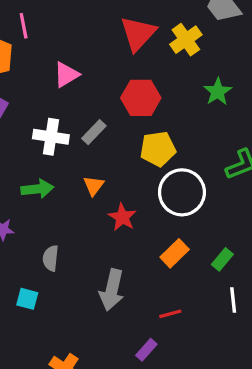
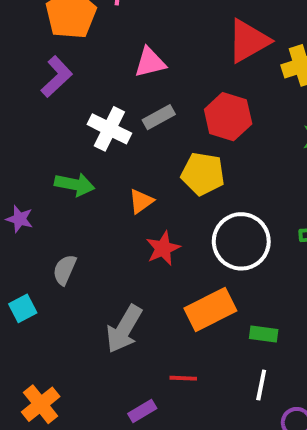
gray rectangle: (94, 132) -> (159, 117), moved
yellow pentagon: (158, 149) -> (203, 174), moved
orange rectangle: (175, 253) -> (210, 309), size x1.4
green rectangle: (222, 259) -> (264, 334), turned 40
cyan square: (27, 299) -> (23, 308), turned 30

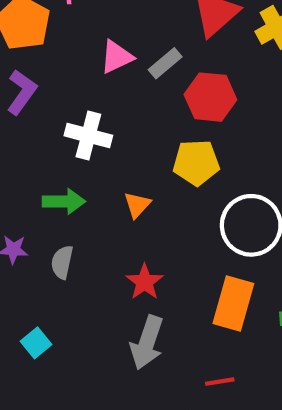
gray rectangle: (159, 117) -> (165, 63), moved
red star: (163, 248) -> (145, 282), moved
gray semicircle: (65, 270) -> (62, 262), moved
orange rectangle: (210, 309) -> (233, 304), turned -36

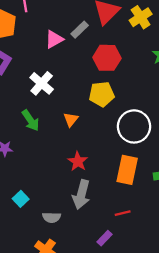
gray rectangle: (165, 63) -> (80, 30), moved
white cross: (88, 136) -> (42, 83), turned 30
green arrow: (64, 201) -> (31, 120), turned 60
gray semicircle: (62, 262) -> (52, 217), moved, turned -96

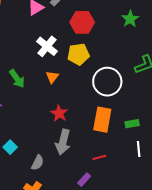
white cross: (42, 83) -> (47, 46), moved
gray semicircle: (52, 217) -> (38, 163), turned -63

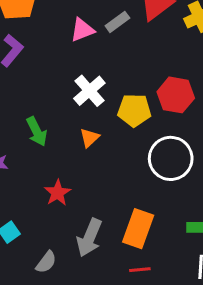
red hexagon: (82, 22) -> (176, 95), moved
red star: (59, 113) -> (57, 193), moved
orange rectangle: (102, 120) -> (138, 229), moved

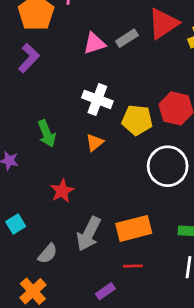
white cross: (89, 91) -> (97, 99), turned -32
orange rectangle: (138, 229) -> (134, 228), turned 52

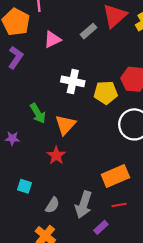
pink triangle: (94, 43) -> (52, 39), moved
orange triangle: (95, 142) -> (65, 125), moved, size x1.5
cyan square: (16, 224) -> (24, 186), turned -32
gray arrow: (89, 234) -> (84, 205), moved

